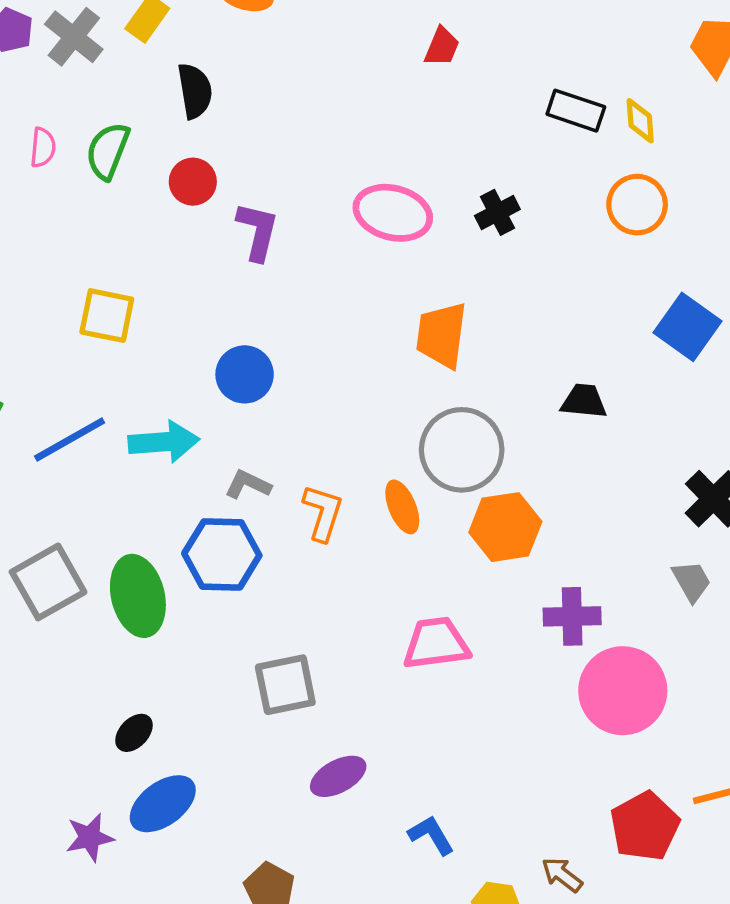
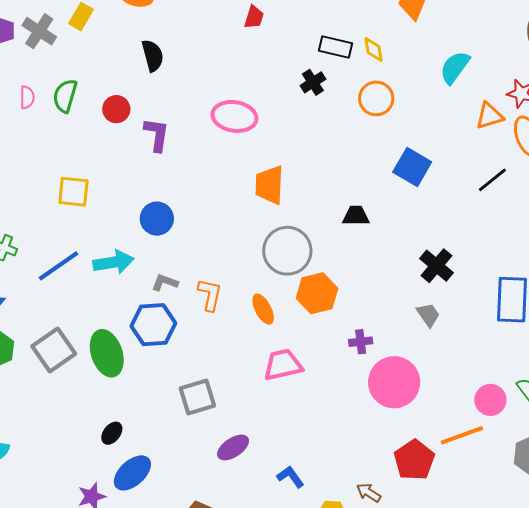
black semicircle: (195, 91) -> (153, 56), moved
black cross: (497, 212) -> (313, 82), moved
orange ellipse: (402, 507) -> (263, 309), moved
purple cross: (572, 616) -> (361, 342), size x0.7

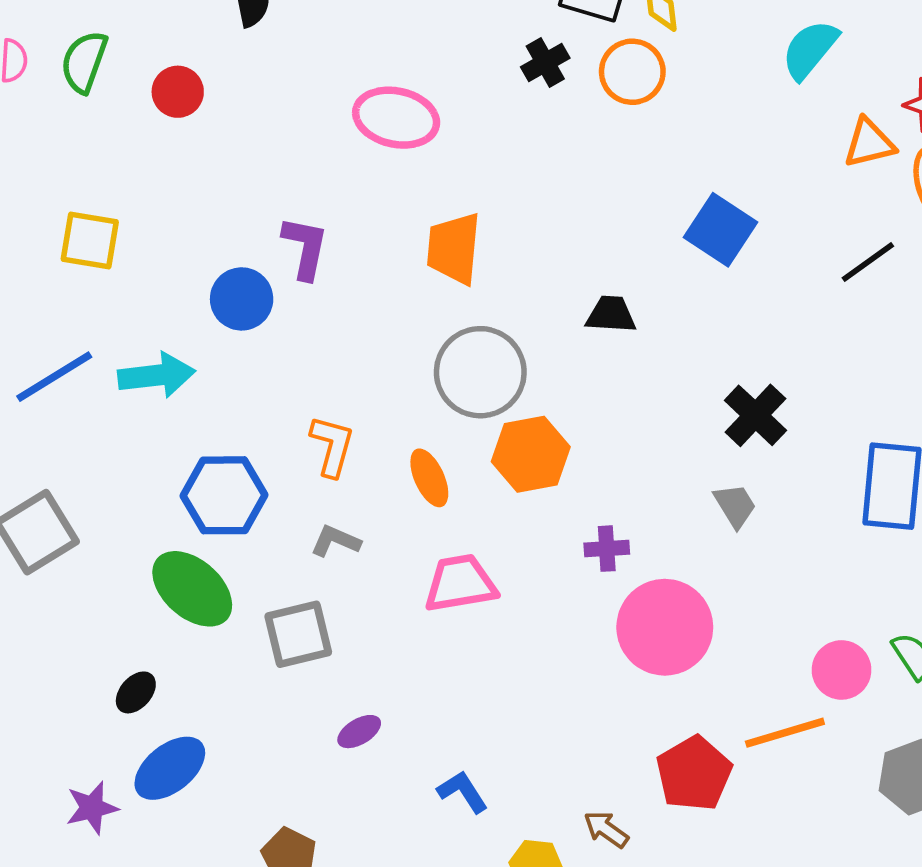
orange circle: (376, 98) -> (632, 72), moved
purple L-shape: (157, 135) -> (305, 248), moved
gray L-shape: (165, 282) -> (336, 541), moved
green ellipse: (107, 353) -> (192, 589), moved, turned -33
purple ellipse: (233, 448) -> (359, 732), size x0.7

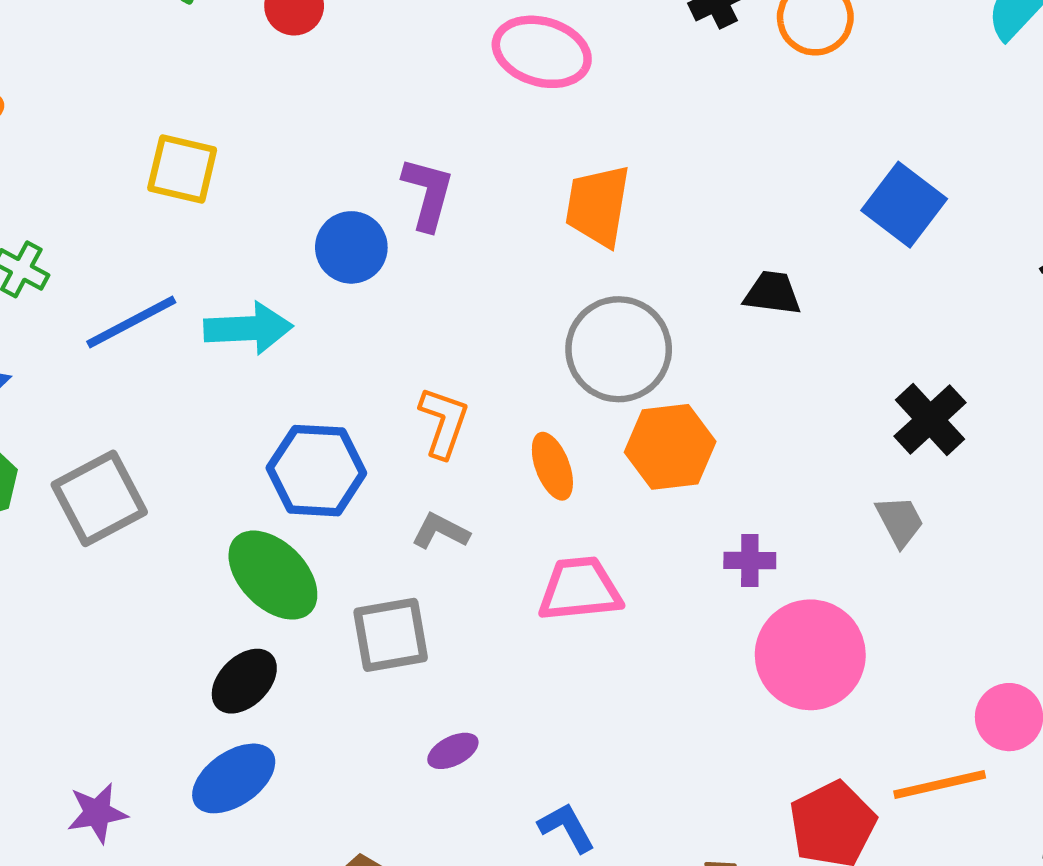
black ellipse: (136, 692) -> (244, 681), moved, size x1.4
purple star: (92, 808) -> (97, 813), moved

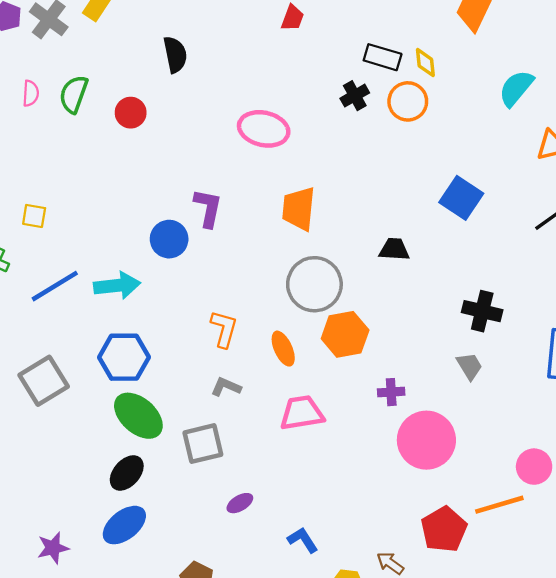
yellow square: (182, 169) -> (34, 216), moved, size x0.7
black cross: (930, 419) -> (482, 311), turned -30
blue hexagon: (316, 471) -> (124, 357), moved

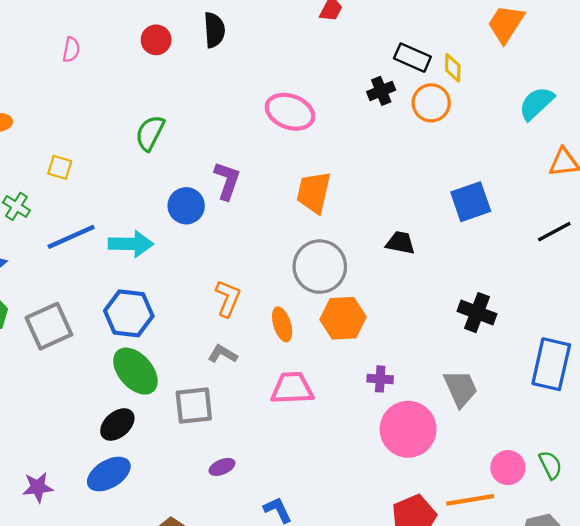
green semicircle: (74, 94) -> (150, 133), moved
red circle: (131, 113) -> (156, 40), moved
blue square: (461, 198) -> (471, 202), turned 30
gray trapezoid: (469, 366) -> (461, 388), moved, size x1.4

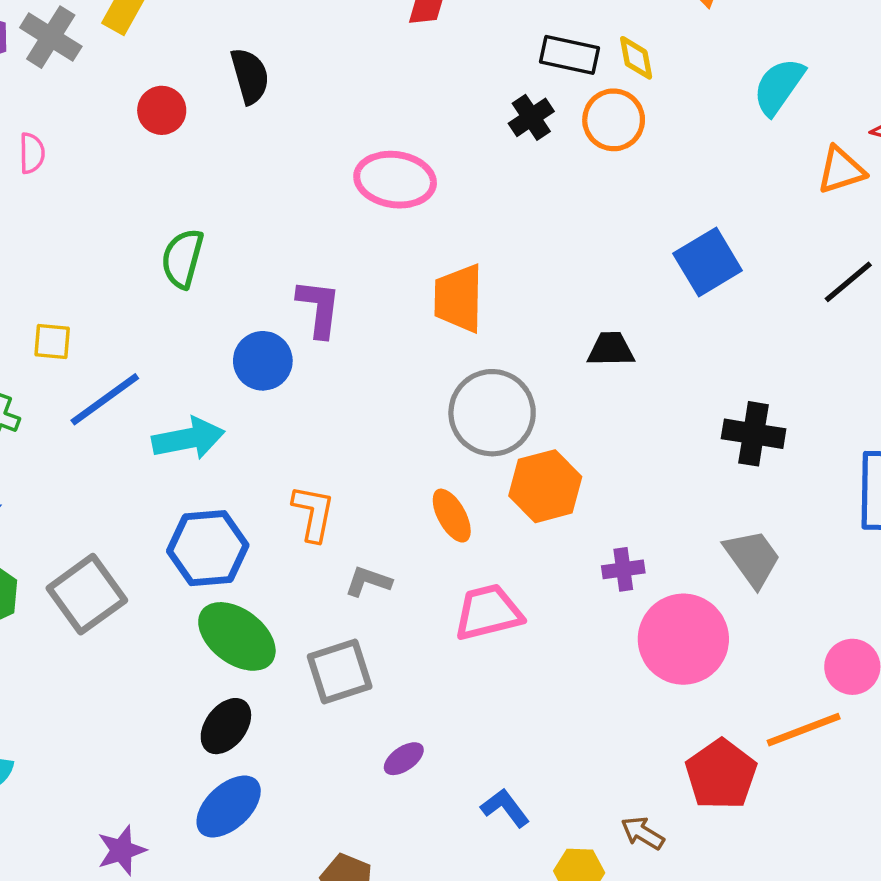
blue line: (71, 237) -> (105, 399), moved
orange L-shape: (228, 298) -> (313, 513), moved

